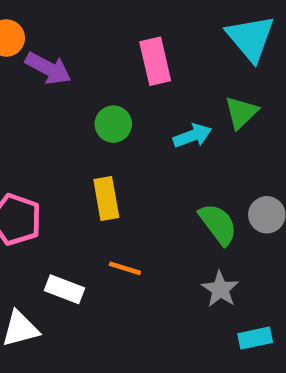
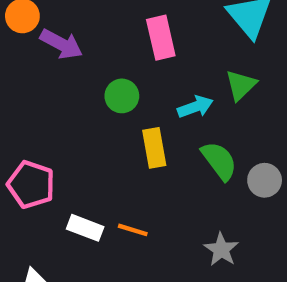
yellow rectangle: (106, 199) -> (154, 148), moved
green semicircle: (218, 224) -> (219, 161), moved
white rectangle: (64, 289) -> (85, 228), moved

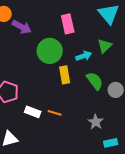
green circle: (122, 96) -> (50, 51), size x1.6

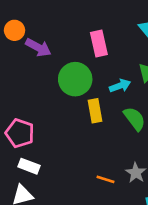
white rectangle: (33, 112) -> (29, 166), moved
orange line: (55, 113) -> (105, 179), moved

